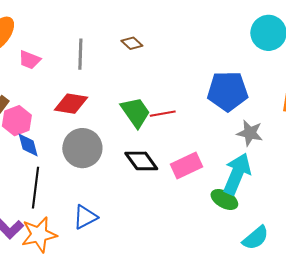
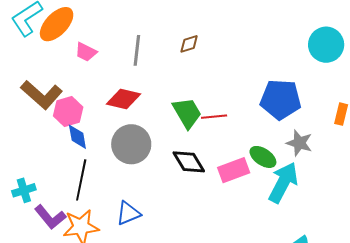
brown diamond: (132, 43) -> (189, 44), turned -65
green ellipse: (224, 199) -> (263, 157), moved

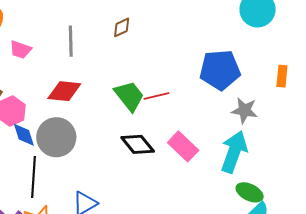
gray circle: (131, 144) -> (56, 137), moved
green ellipse: (263, 157) -> (250, 192), moved
pink rectangle: (234, 170) -> (183, 146), turned 72

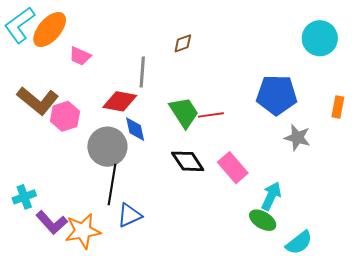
gray line: (71, 41) -> (142, 72), moved
blue diamond: (24, 135) -> (135, 129), moved
cyan arrow: (234, 152) -> (271, 196), moved, size x0.7
black line: (34, 177) -> (112, 185), moved
green ellipse: (250, 192) -> (263, 220), moved

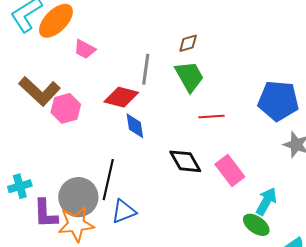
green trapezoid: (184, 112) -> (189, 76), moved
gray circle: (107, 147) -> (78, 197), moved
purple L-shape: (52, 222) -> (46, 214), turned 36

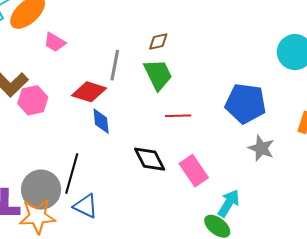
blue triangle: (124, 211) -> (86, 206), turned 44

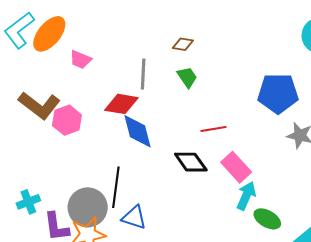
brown diamond: (158, 41) -> (183, 44), turned 30
green trapezoid: (158, 75) -> (187, 77), size x0.7
red line: (178, 116) -> (213, 129), moved
blue diamond: (101, 121) -> (137, 131), size x1.4
cyan arrow: (229, 203) -> (246, 196), moved

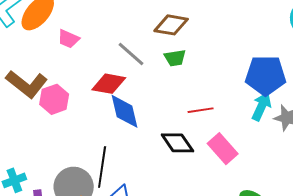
brown diamond: (183, 44) -> (171, 25), size x1.6
gray line: (143, 74) -> (131, 54), turned -52
green trapezoid: (187, 77) -> (175, 58), turned 115
cyan arrow: (246, 196) -> (261, 106), moved

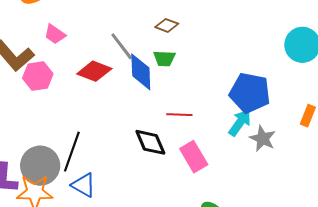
brown diamond: (171, 25) -> (167, 25), size x0.7
pink trapezoid: (68, 39) -> (55, 34), moved
blue diamond: (125, 111) -> (141, 72), moved

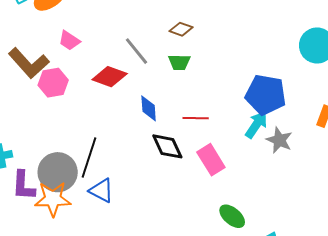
blue diamond: (141, 72) -> (149, 108), moved, size x0.7

